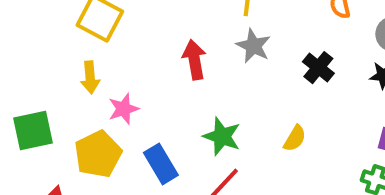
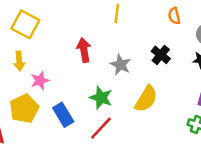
gray star: (253, 46) -> (121, 65), moved
yellow semicircle: (295, 138) -> (146, 99), size x1.6

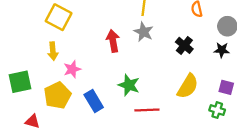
gray star: (121, 65) -> (144, 32), moved
yellow semicircle: (146, 99) -> (188, 86), moved
red line: (101, 128) -> (147, 110), moved, turned 45

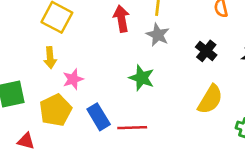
red arrow: (113, 41) -> (121, 19), moved
green star: (129, 85) -> (142, 78), moved
red line: (147, 110) -> (132, 128), moved

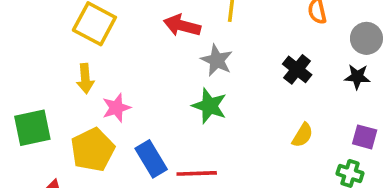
red arrow: (121, 19) -> (182, 26), turned -65
gray star: (158, 35) -> (217, 60), moved
yellow semicircle: (210, 99) -> (303, 135), size x0.6

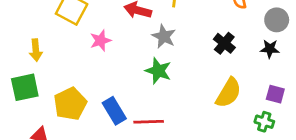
yellow arrow: (85, 79) -> (36, 50), moved
pink star: (116, 108) -> (100, 41), moved
yellow semicircle: (303, 135) -> (228, 93), size x1.6

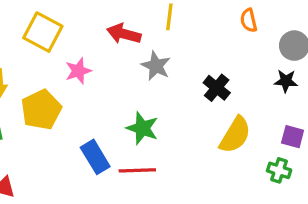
black cross: (224, 43) -> (217, 88), moved
green star: (158, 71) -> (142, 128), moved
yellow pentagon: (70, 104) -> (41, 110), moved

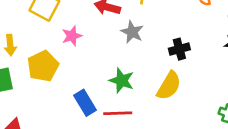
black cross: (217, 88) -> (179, 49), turned 36
yellow semicircle: (235, 135) -> (169, 86), moved

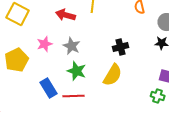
gray star: (132, 32) -> (72, 46), moved
pink star: (72, 36) -> (45, 44), moved

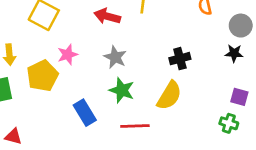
pink star: (45, 44) -> (68, 55), moved
red line: (74, 96) -> (135, 126), moved

